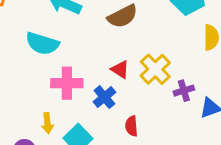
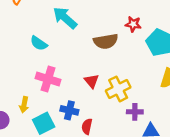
cyan semicircle: (42, 43) -> (39, 43), size x0.7
blue cross: (104, 97) -> (69, 110), moved, turned 36

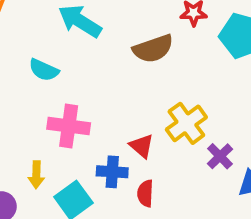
red triangle: (91, 81) -> (142, 146), moved
purple cross: (135, 112) -> (220, 156), turned -35

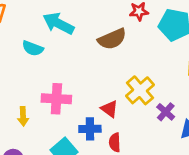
cyan semicircle: (44, 70) -> (33, 48), moved
yellow arrow: (36, 175) -> (23, 116), moved

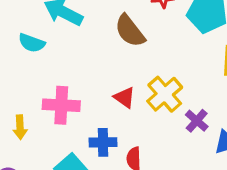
brown semicircle: (112, 39) -> (130, 31), turned 76
red triangle: (109, 109) -> (125, 97), moved

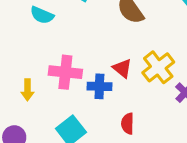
blue cross: (103, 142) -> (99, 86), moved

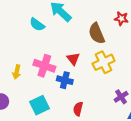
yellow cross: (158, 67) -> (104, 62), moved
red triangle: (122, 68) -> (73, 59), moved

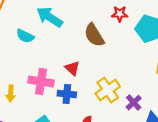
yellow cross: (104, 62) -> (108, 90), moved

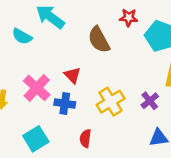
pink cross: (41, 81) -> (37, 88), turned 30
purple cross: (134, 103) -> (150, 101), moved

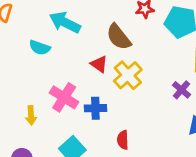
red triangle: (73, 75) -> (99, 64), moved
yellow cross: (111, 102) -> (128, 75), moved

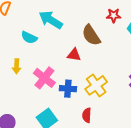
red triangle: (99, 64) -> (74, 55), turned -32
yellow cross: (128, 75) -> (96, 85), moved
yellow arrow: (31, 115) -> (17, 66), moved

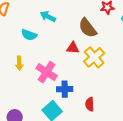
cyan arrow: (51, 20) -> (48, 17), size x0.7
yellow cross: (96, 85) -> (94, 57), moved
blue cross: (68, 89) -> (65, 89), moved

